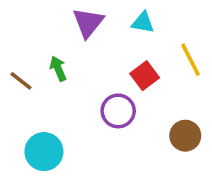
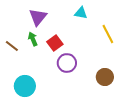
purple triangle: (88, 23) -> (38, 17), moved
red square: (145, 76) -> (55, 43), moved

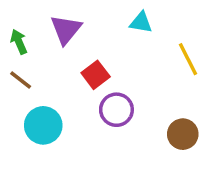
green arrow: (33, 39) -> (19, 42), moved
cyan circle: (25, 86) -> (43, 125), moved

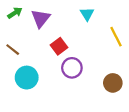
cyan triangle: (141, 22) -> (87, 14), turned 48
green arrow: (19, 42) -> (15, 13), moved, turned 80

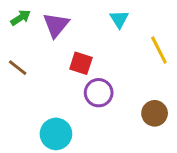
red square: (59, 46) -> (81, 63), turned -35
cyan circle: (27, 78) -> (56, 134), moved

